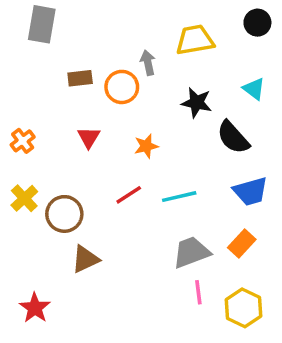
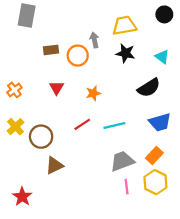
black star: (197, 103) -> (125, 53), moved
black semicircle: (233, 137) -> (149, 88), turned -80
yellow hexagon: (244, 308) -> (155, 182), moved

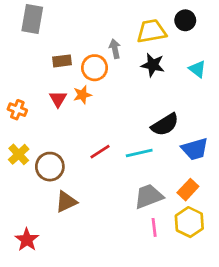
black circle: (164, 14) -> (185, 20), moved
red triangle: (57, 88) -> (58, 99), moved
black semicircle: (149, 88) -> (165, 125), moved
orange cross: (14, 90) -> (17, 110), turned -32
orange star: (93, 93) -> (82, 95), moved

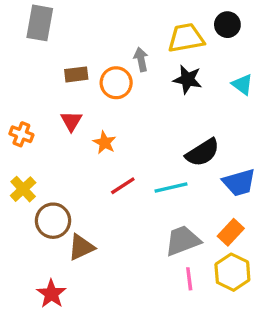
orange star: (82, 95) -> (104, 143), moved, turned -30
brown circle: (50, 167) -> (53, 221), moved
red star: (27, 240) -> (51, 294), moved

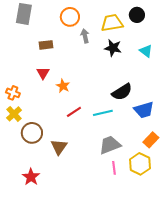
orange circle: (116, 83) -> (70, 17), moved
orange cross: (21, 134) -> (13, 93), moved
orange rectangle: (231, 232) -> (151, 140), moved
brown triangle: (81, 247) -> (59, 147), moved, turned -30

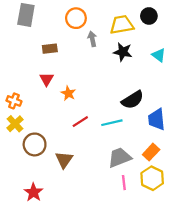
blue trapezoid: (144, 110) -> (157, 119), turned 100
orange rectangle: (151, 140) -> (151, 152), moved

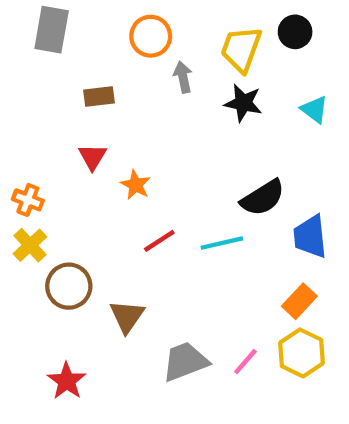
yellow trapezoid: (122, 25) -> (241, 49), turned -60
gray trapezoid: (120, 158) -> (185, 362), moved
pink line: (124, 183) -> (245, 362), turned 48

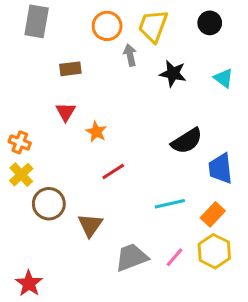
yellow trapezoid: (241, 49) -> (153, 26), moved
cyan line: (222, 243) -> (170, 204), moved
red star: (67, 381) -> (29, 283), moved

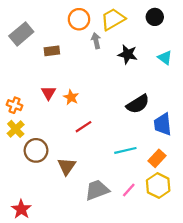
gray rectangle: (37, 21) -> (21, 34), moved, turned 40
yellow trapezoid: (153, 26) -> (113, 19), turned 40
red triangle: (66, 112) -> (48, 93), moved

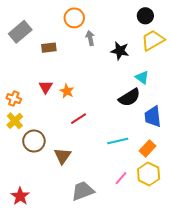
yellow trapezoid: (113, 19) -> (153, 40), moved
cyan triangle: (165, 58) -> (142, 77), moved
gray trapezoid: (97, 190) -> (83, 191), moved

